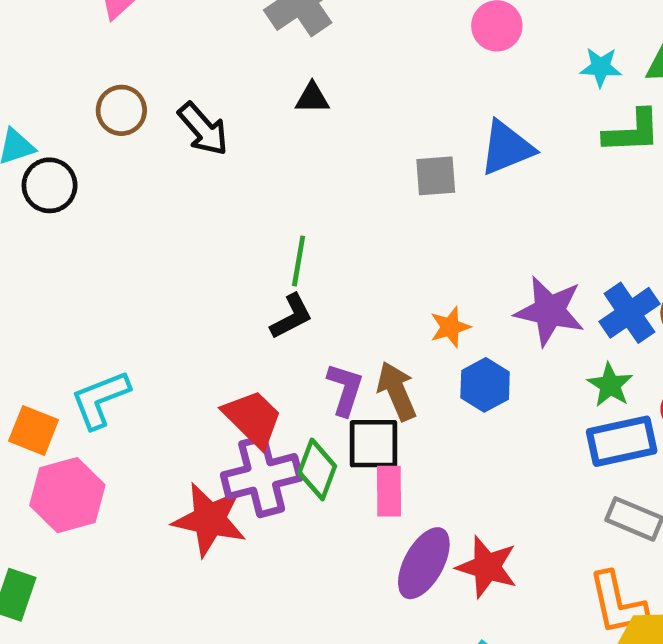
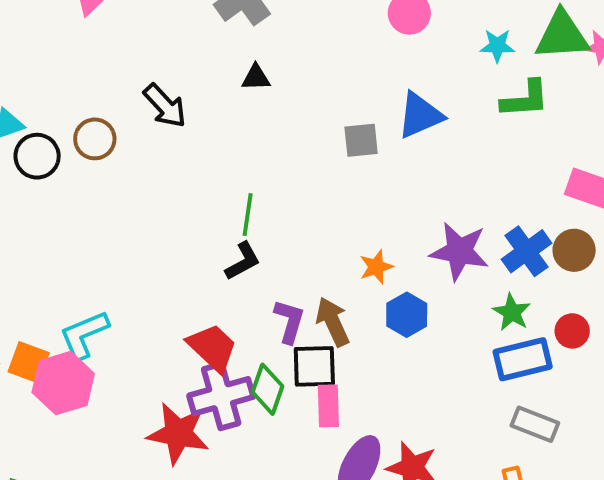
brown circle: (121, 110) -> (95, 139), moved
pink hexagon: (67, 495) -> (63, 383), moved

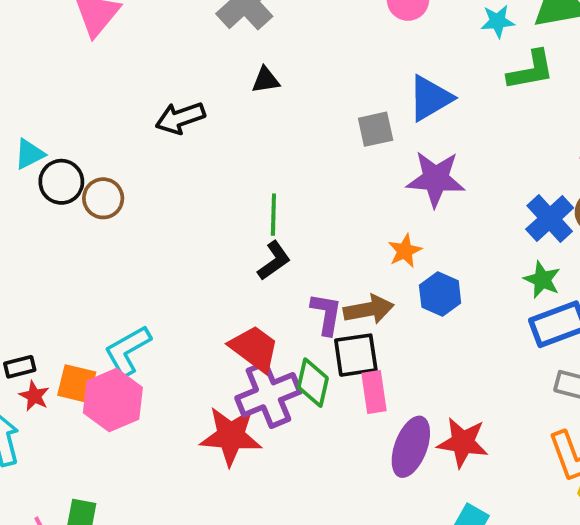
black arrow: (165, 106) -> (180, 118), turned 120
brown circle: (95, 139) -> (103, 198), moved
purple star: (459, 251) -> (436, 179), moved
brown arrow: (333, 322) -> (369, 309), turned 111

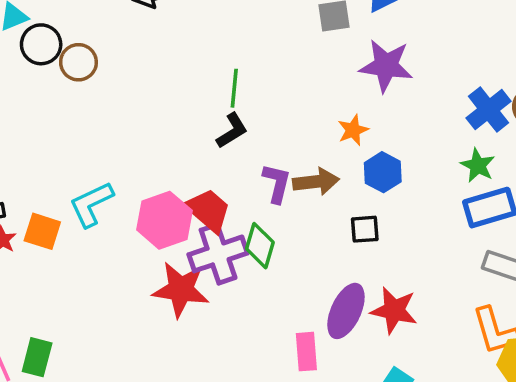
black square: (356, 355) -> (365, 229), moved, size x0.7
pink rectangle: (374, 392) -> (306, 352), moved
pink hexagon: (113, 400) -> (164, 220), moved

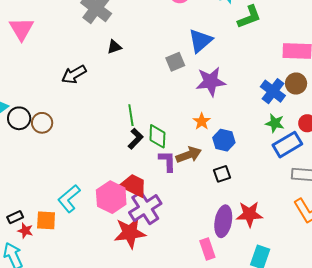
green diamond: (260, 246) -> (157, 136), moved

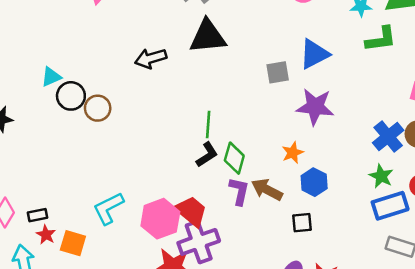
black triangle: (114, 47) -> (208, 37), size x2.0
brown arrow: (189, 155) -> (267, 190), turned -145
orange square: (46, 220) -> (73, 243), moved

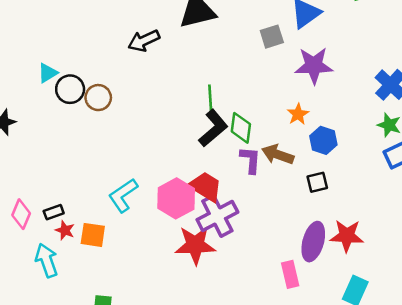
black L-shape: (207, 155) -> (213, 128), size x1.4

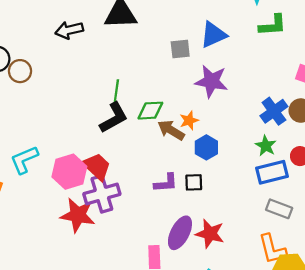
green diamond: (241, 128) -> (150, 111), moved, turned 68
brown arrow: (278, 154) -> (171, 130), moved
purple L-shape: (250, 160) -> (166, 183), moved, turned 70

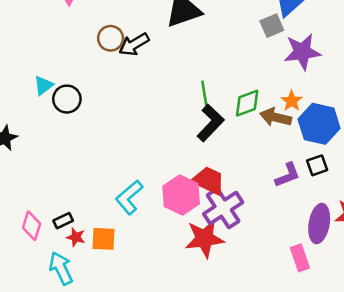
gray square: (180, 49) -> (272, 26), moved
brown circle: (20, 71) -> (111, 38), moved
blue hexagon: (206, 147) -> (319, 124), size x1.5

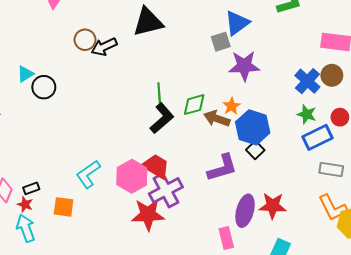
black square: (317, 165) -> (255, 150), moved, turned -30
purple L-shape: (288, 175) -> (222, 168), size x1.4
red star: (76, 237) -> (25, 204), moved

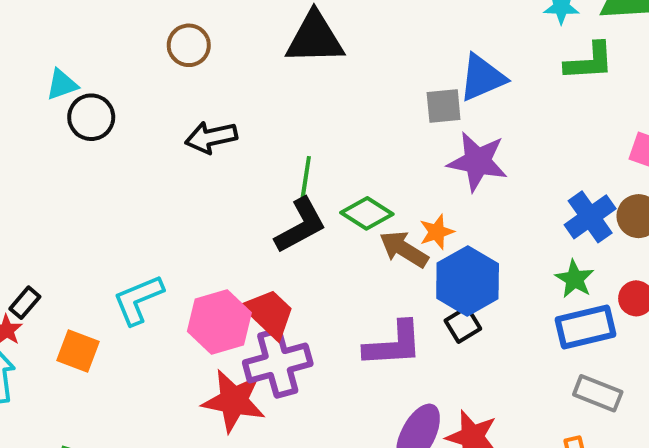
black arrow: (104, 47) -> (211, 137), moved
green diamond: (194, 105) -> (367, 213), turned 35
black rectangle: (31, 188) -> (25, 303), turned -42

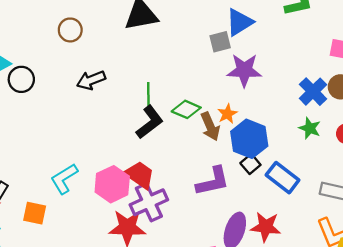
brown arrow: (404, 249) -> (210, 126), turned -136
blue rectangle: (585, 327) -> (283, 178), moved, turned 60

